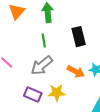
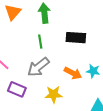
black rectangle: (79, 37) -> (76, 38), turned -72
purple rectangle: (33, 95) -> (17, 89), moved

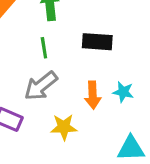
orange arrow: (73, 73) -> (93, 95), turned 60

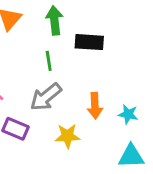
black rectangle: (97, 42) -> (89, 42), moved
cyan star: (123, 92) -> (128, 114), moved

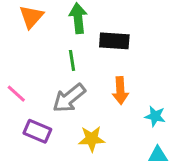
orange arrow: (95, 106) -> (120, 91), moved

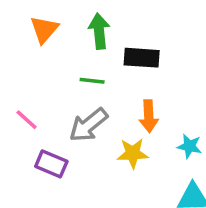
green line: (72, 60) -> (92, 81), turned -75
yellow star: (92, 139) -> (133, 153), moved

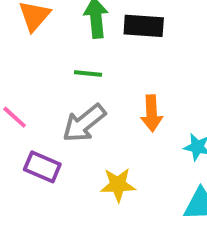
black rectangle: (142, 58) -> (144, 26), moved
yellow star: (133, 153) -> (118, 185), moved

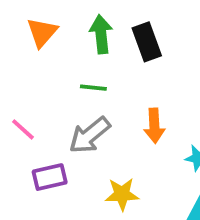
black rectangle: (144, 26) -> (147, 42), turned 66
purple rectangle: (42, 167) -> (50, 177), turned -36

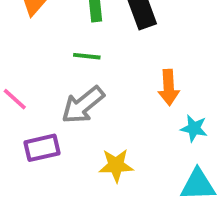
orange arrow: (154, 126) -> (169, 87), moved

